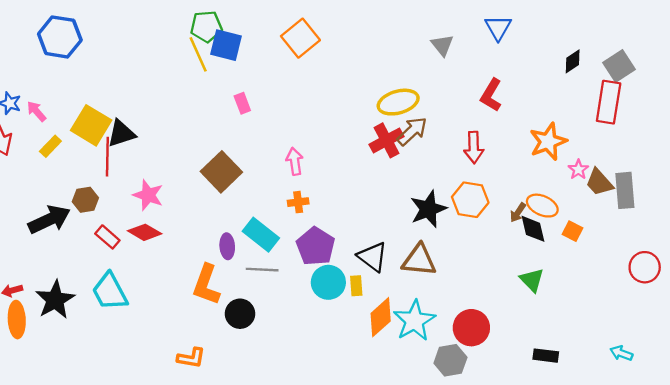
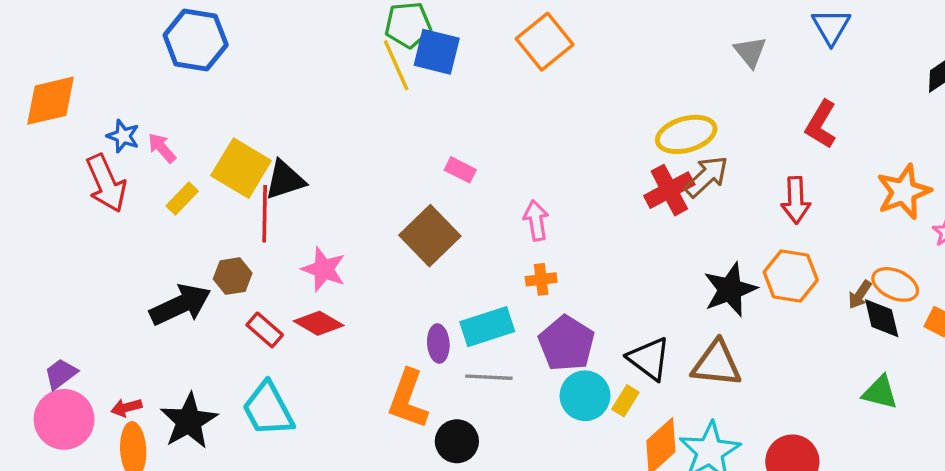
pink rectangle: (242, 103) -> (460, 170), moved, turned -42
cyan rectangle: (261, 235) -> (487, 327), turned -56
green triangle: (532, 280) -> (880, 392), turned -32
yellow rectangle: (356, 286) -> (625, 401), turned 36

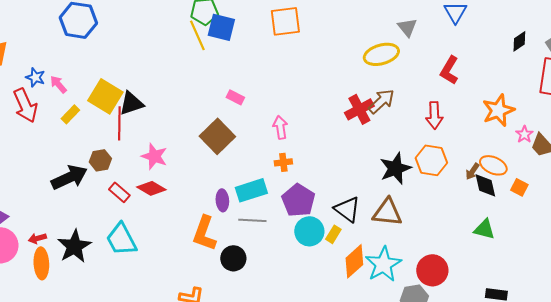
orange square: (545, 42) -> (285, 21), turned 32
yellow ellipse: (686, 134) -> (381, 54), moved

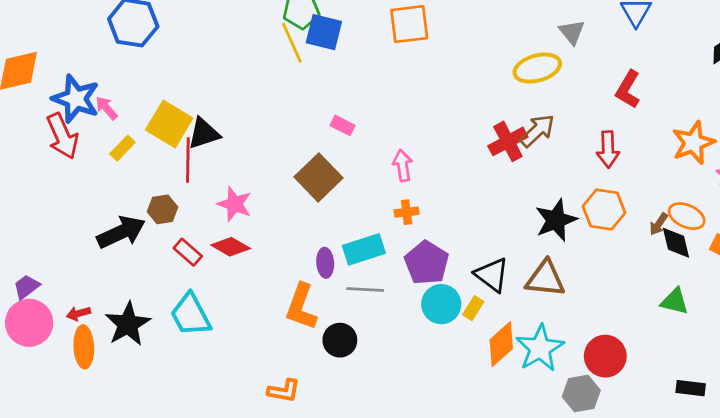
blue star: (35, 77) -> (76, 99), size x1.8

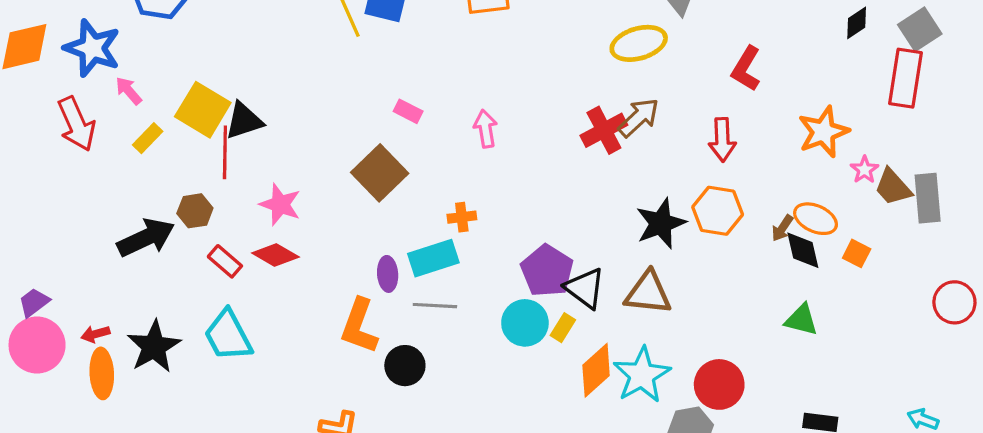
blue star: (76, 99) -> (92, 48), moved
pink arrow: (403, 165) -> (485, 129), moved
orange cross: (407, 212) -> (462, 217), moved
purple pentagon: (427, 263) -> (547, 271), moved

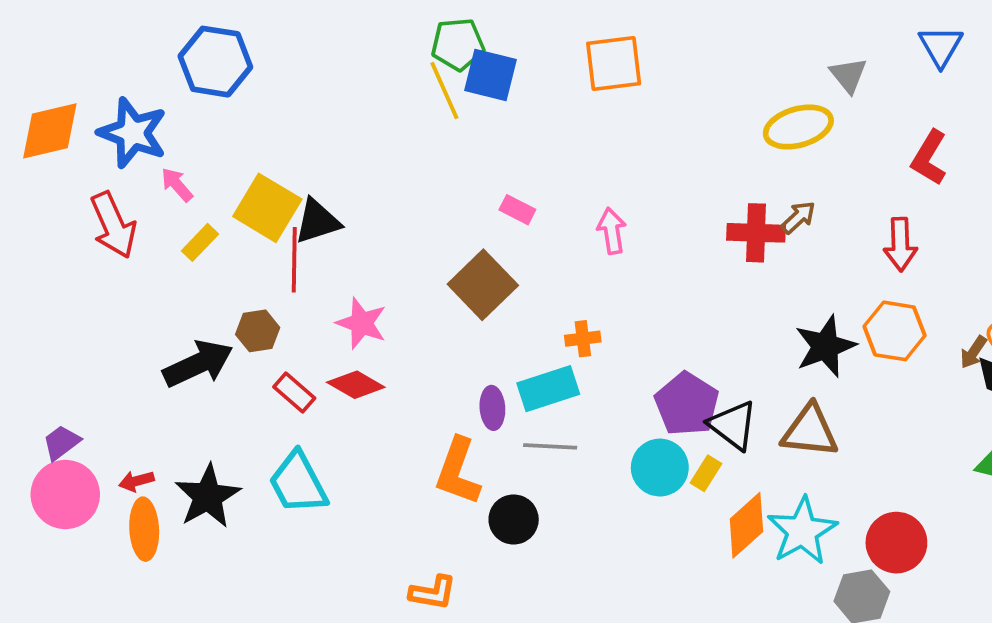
brown arrow: (639, 118) -> (798, 217), size x0.7
red cross: (604, 130) -> (756, 233), turned 30

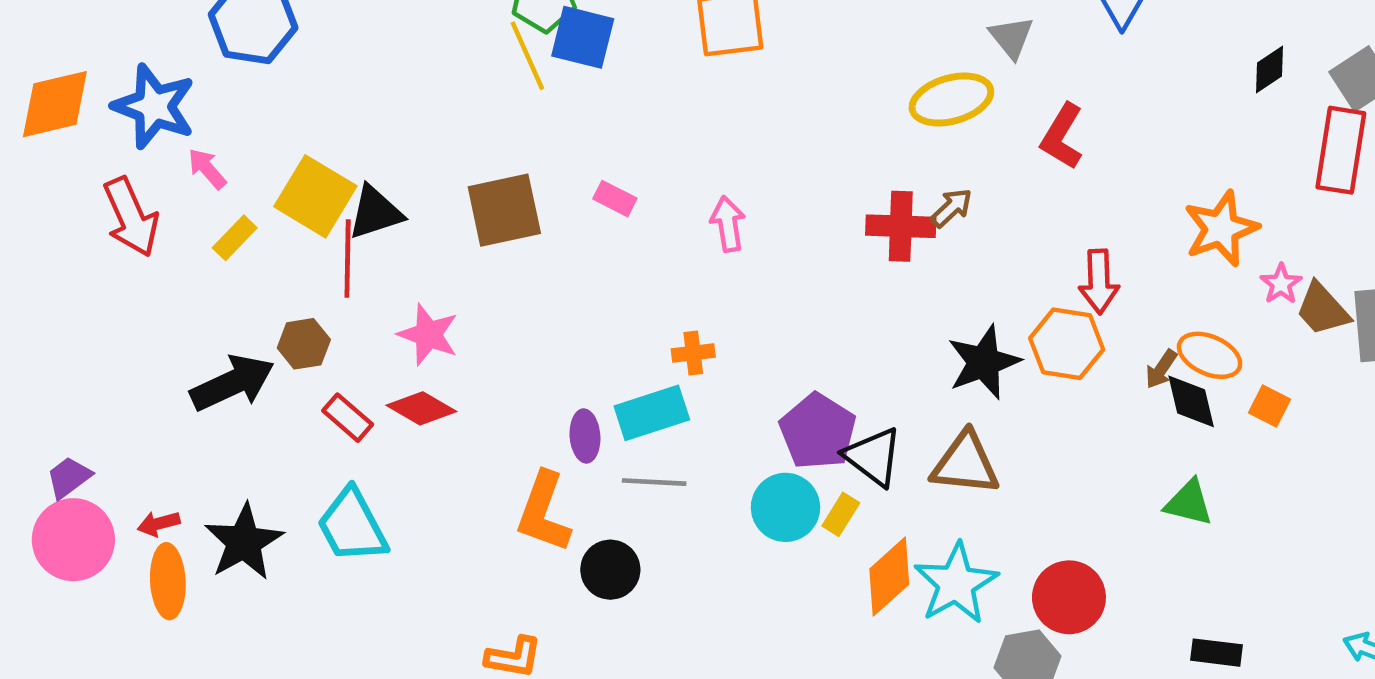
red L-shape: (929, 158) -> (1062, 136), moved
red arrow: (900, 244) -> (1099, 282), moved
brown square: (483, 285) -> (504, 210), moved, turned 32

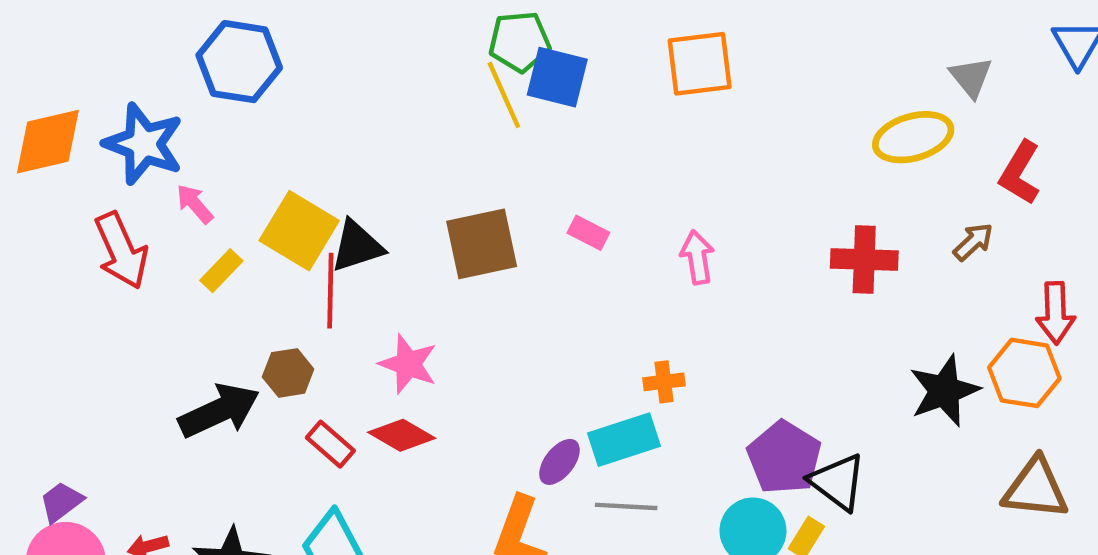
brown arrow: (951, 208) -> (973, 242), moved
purple ellipse: (585, 436) -> (559, 462), turned 42
brown triangle: (965, 464) -> (1035, 489), moved

